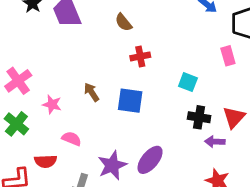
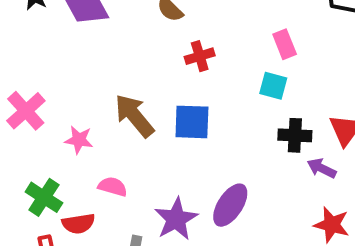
pink rectangle: (228, 56) -> (285, 44), moved
brown arrow: (91, 92) -> (134, 116), size x1.6
green cross: (16, 124) -> (44, 197), moved
purple arrow: (215, 142) -> (322, 168), turned 30

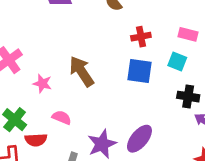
pink rectangle: (285, 44) -> (188, 34), turned -60
red cross: (200, 56) -> (141, 37), moved
blue square: (192, 122) -> (140, 71), moved

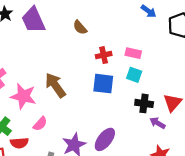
pink rectangle: (188, 34) -> (133, 53), moved
pink star: (42, 84) -> (23, 96), size x1.6
pink semicircle: (62, 117) -> (40, 124), turned 112

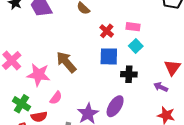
red cross: (104, 55) -> (107, 31), turned -32
cyan square: (134, 75) -> (136, 46), turned 32
black cross: (144, 103) -> (129, 74), moved

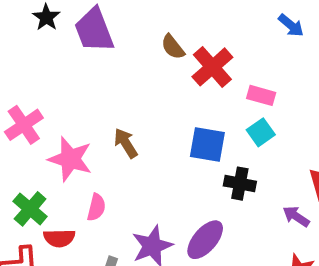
red cross: (107, 31) -> (212, 67), moved, size x1.5
brown arrow: (66, 62) -> (126, 143), size x0.7
pink semicircle: (56, 98) -> (96, 207), turned -32

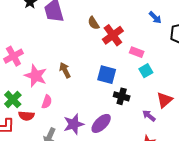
cyan square: (261, 132) -> (146, 71), moved

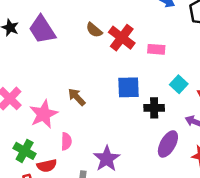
cyan square: (146, 71) -> (179, 84), moved
pink star: (36, 76) -> (44, 114), turned -30
purple ellipse: (101, 123) -> (168, 144), moved

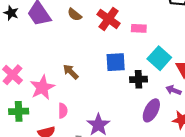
brown semicircle: (94, 30) -> (75, 15), moved
cyan square: (179, 84) -> (159, 58), size x1.5
green cross: (25, 151) -> (19, 111), moved, turned -30

